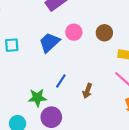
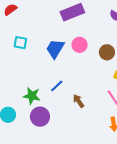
blue trapezoid: (49, 43) -> (55, 49), turned -30
brown arrow: (87, 91) -> (79, 101), turned 112

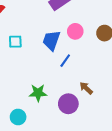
blue line: (57, 86) -> (65, 61), moved
purple circle: (40, 117) -> (68, 104), moved

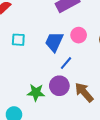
brown arrow: (86, 88) -> (84, 92), size x1.5
purple circle: (68, 104) -> (59, 86), moved

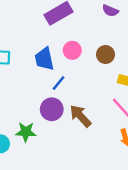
blue trapezoid: (54, 42) -> (44, 59), turned -35
green star: (36, 92) -> (26, 132), moved

